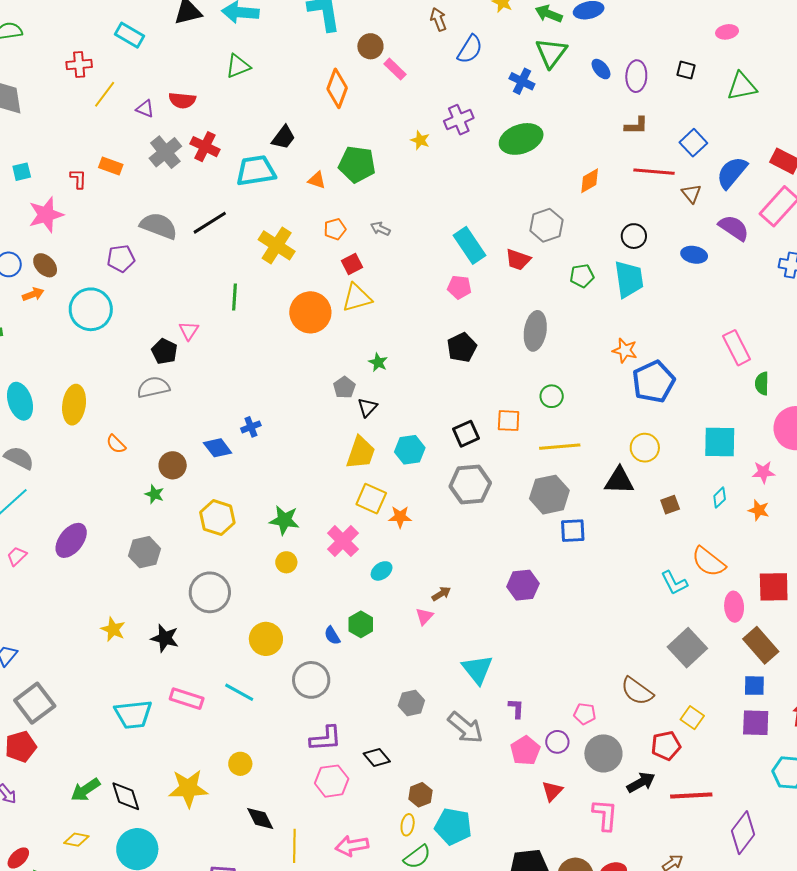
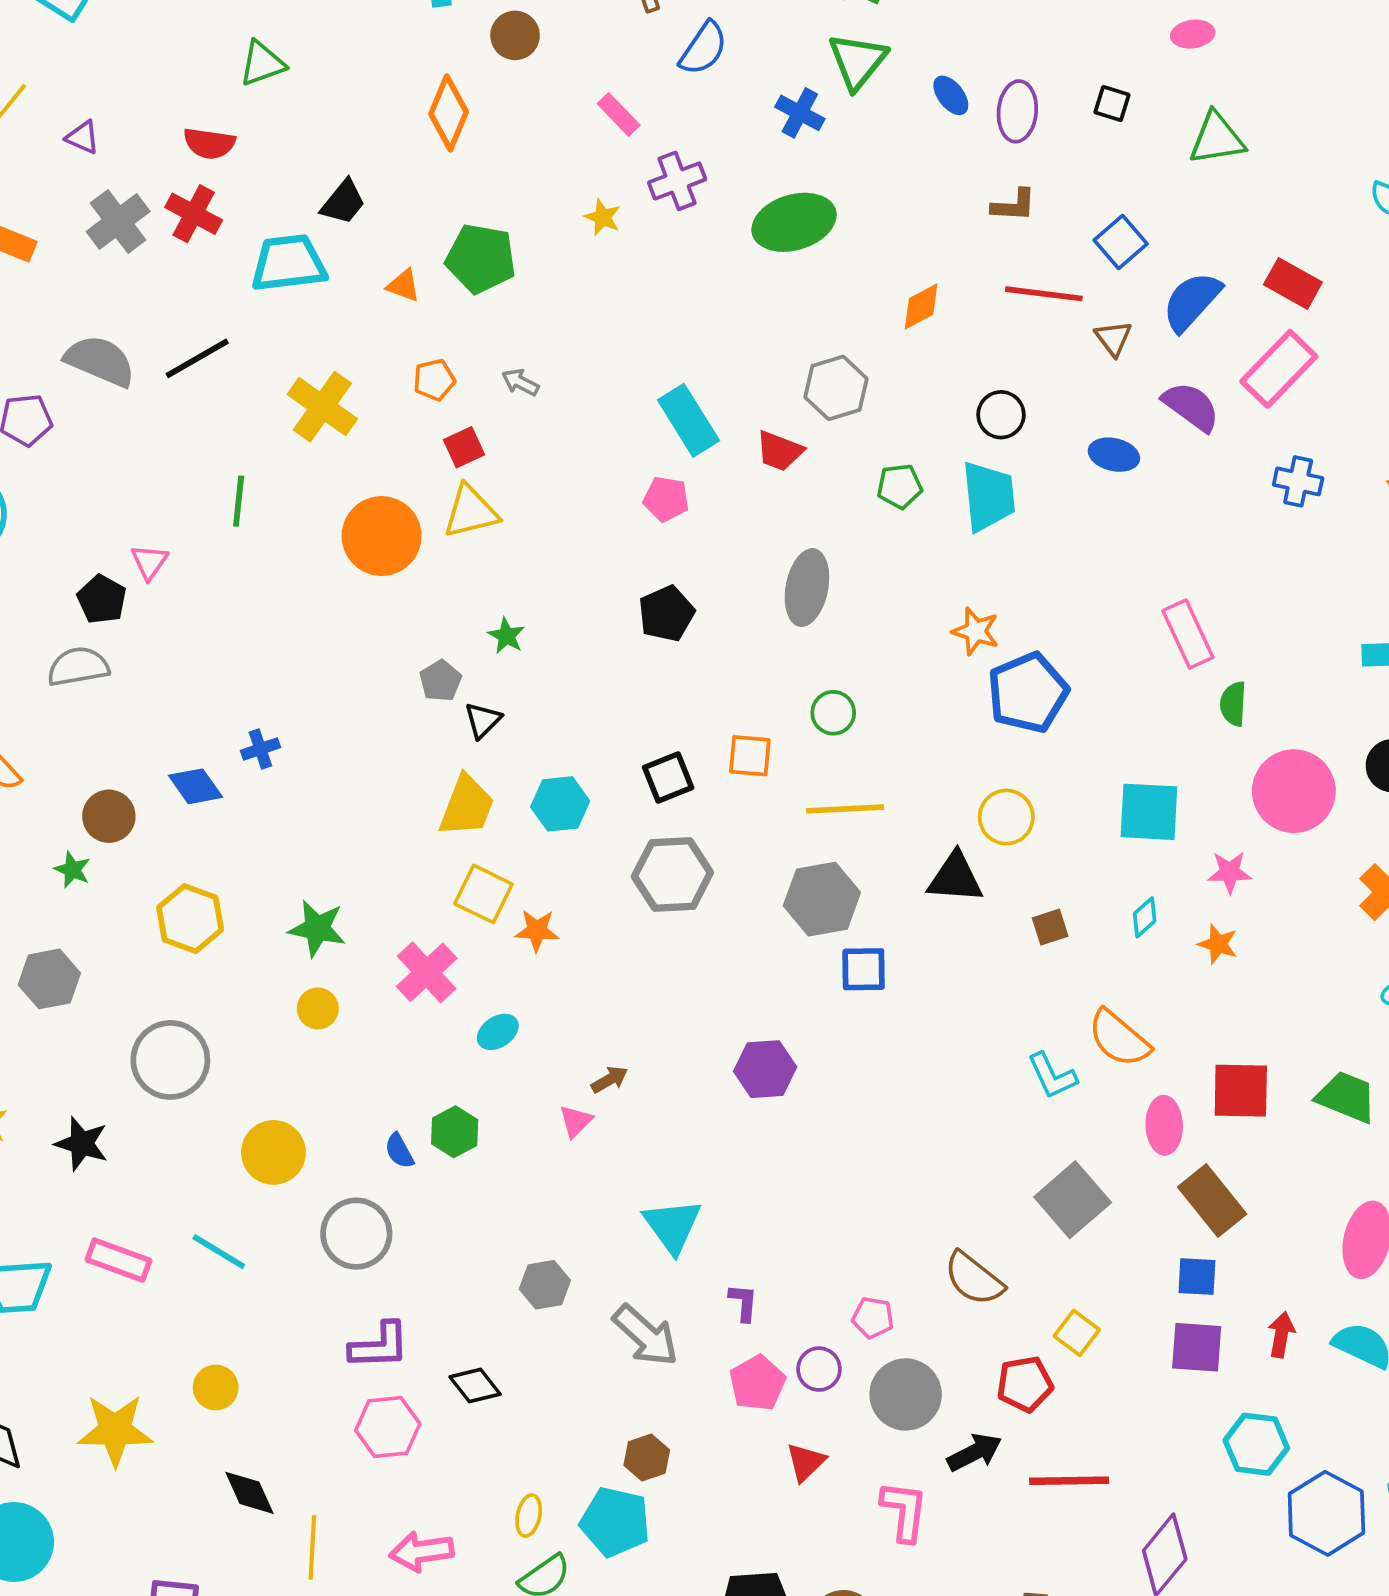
pink rectangle: (395, 69) -> (619, 114), moved
red semicircle: (182, 100) -> (209, 143), moved
brown hexagon: (420, 795) -> (647, 1458), moved

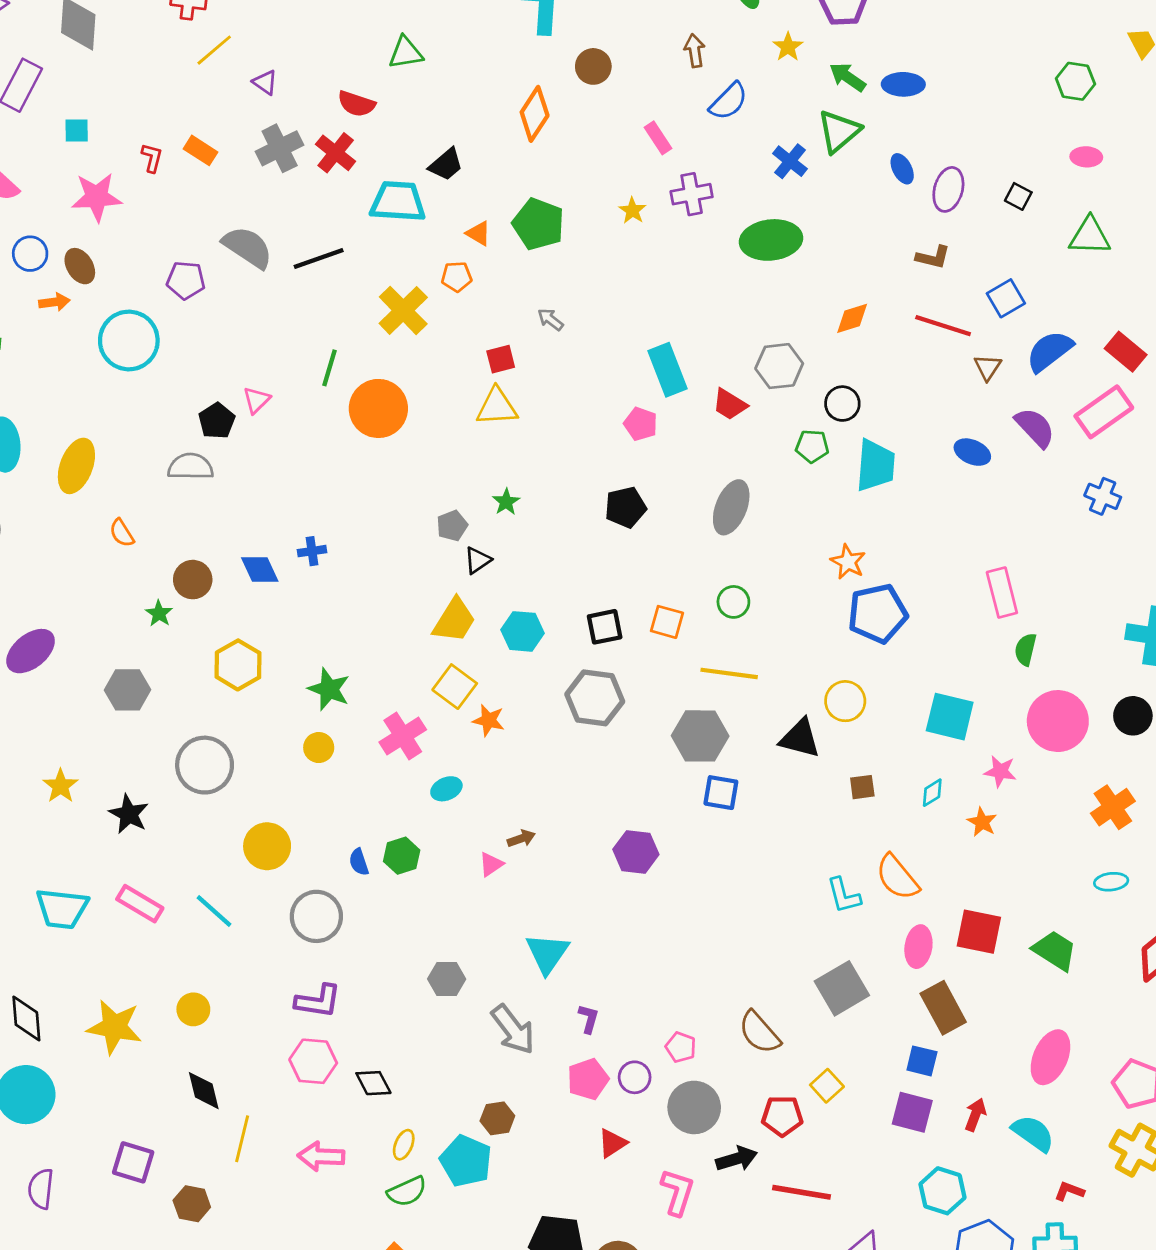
orange pentagon: (434, 380) -> (457, 277), moved
black circle: (1001, 415) -> (842, 404), moved
orange circle: (382, 536) -> (378, 408), moved
black diamond: (475, 1386) -> (373, 1083), moved

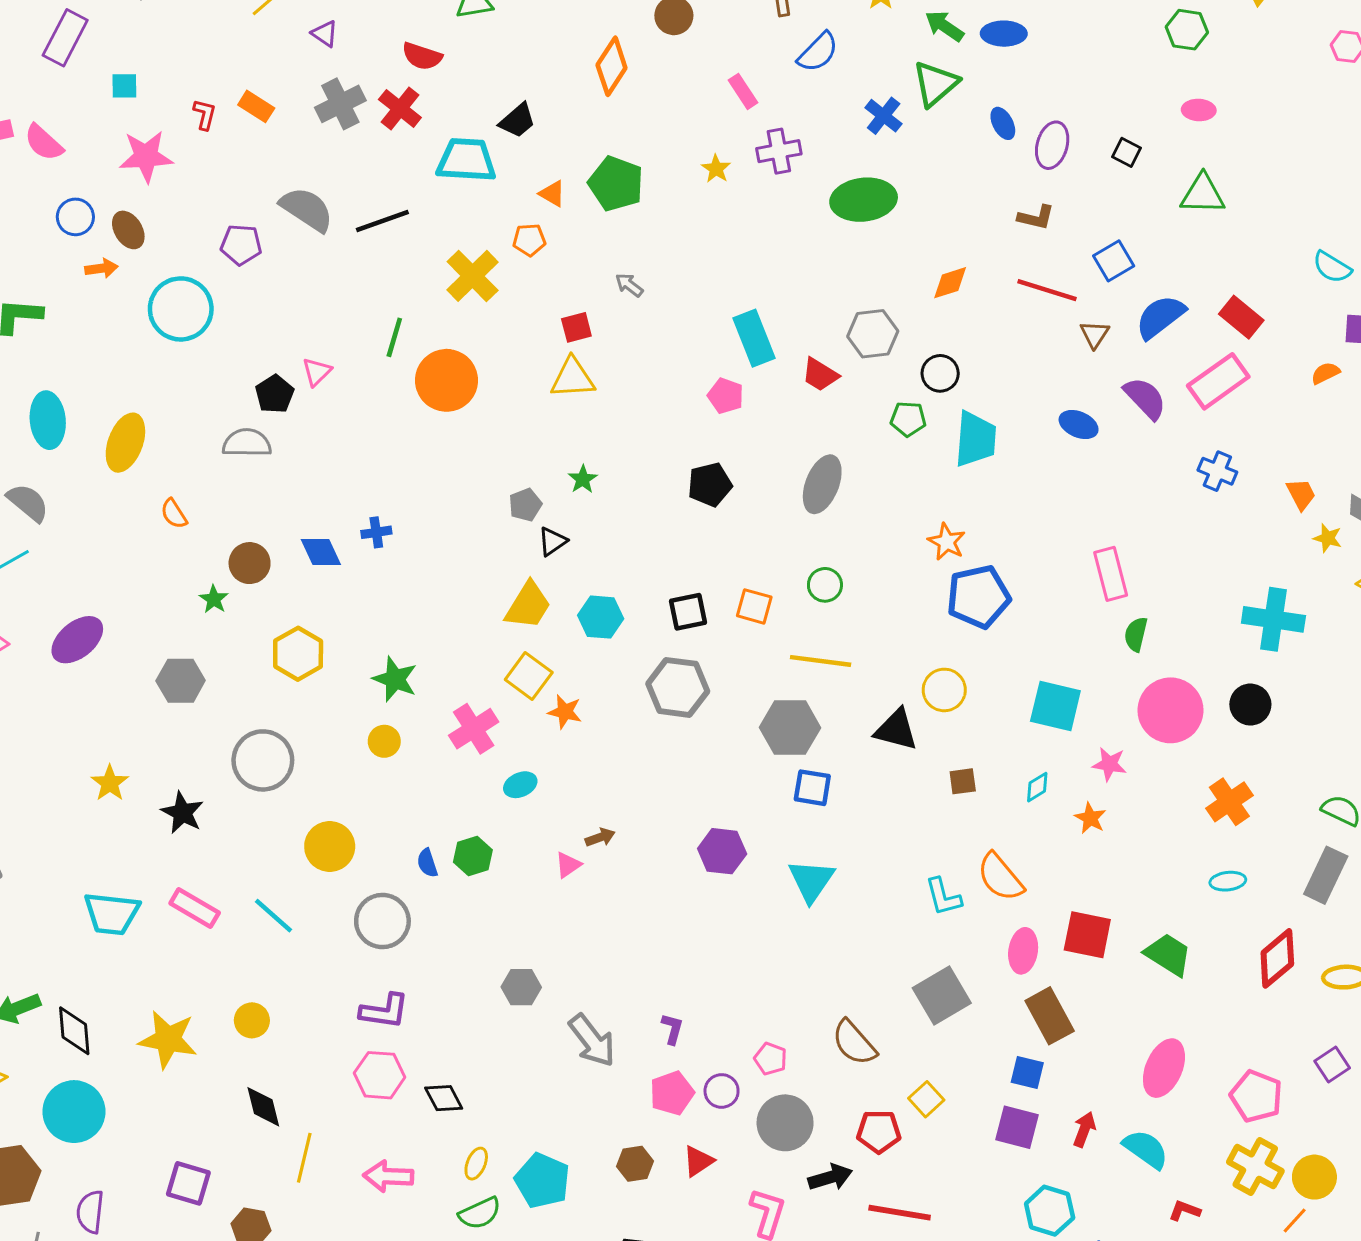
cyan triangle: (547, 953) -> (811, 881), moved
brown hexagon: (497, 1118) -> (635, 1164), moved

